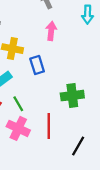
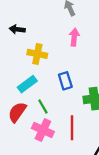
blue rectangle: (37, 65) -> (65, 81), moved

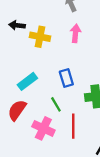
yellow cross: (37, 54) -> (40, 37), moved
green line: (43, 107) -> (56, 104), moved

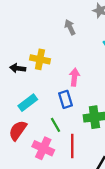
black arrow: (17, 25) -> (18, 68), moved
pink arrow: (75, 33) -> (74, 77), moved

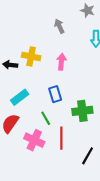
pink arrow: (74, 77) -> (61, 62), moved

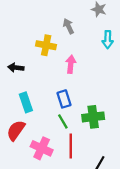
yellow cross: (31, 56) -> (46, 45), moved
cyan rectangle: (20, 97) -> (26, 102), turned -72
green line: (46, 118) -> (63, 121), moved

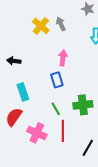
yellow cross: (46, 45) -> (41, 26), moved, turned 30
blue rectangle: (64, 99) -> (57, 80), moved

